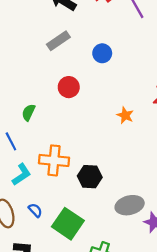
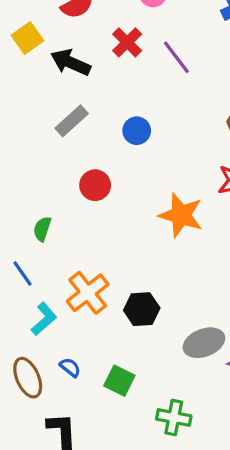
orange star: (125, 115) -> (181, 215), size x1.8
orange cross: (54, 160) -> (88, 293), turned -36
green square: (68, 224) -> (119, 381), size x0.7

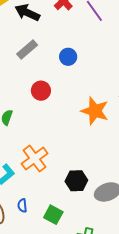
black hexagon: (142, 309) -> (76, 181), moved
blue semicircle: (70, 367) -> (22, 206), turned -136

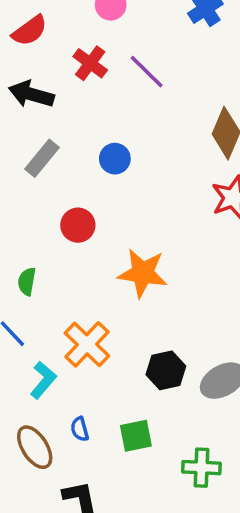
orange star: (95, 111) -> (143, 273), moved
green square: (53, 215) -> (136, 436), turned -30

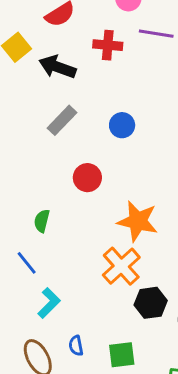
red cross: (90, 63) -> (108, 45), turned -36
purple line: (147, 72) -> (156, 34), moved, turned -40
orange cross: (87, 344) -> (121, 266), moved

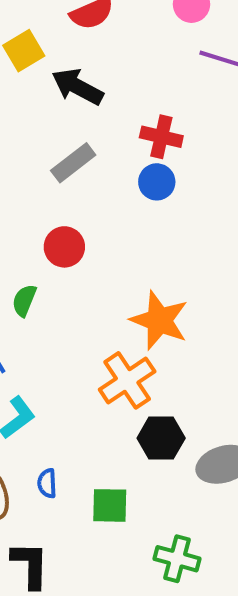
red cross: (108, 45) -> (161, 137), moved
red circle: (87, 178) -> (64, 247), moved

